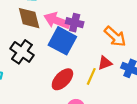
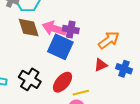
orange arrow: (115, 36) -> (109, 40), turned -75
black cross: (22, 52) -> (30, 79), moved
yellow line: (91, 76) -> (81, 93), moved, turned 56

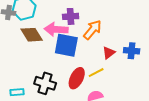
purple cross: (71, 29) -> (71, 16), moved
orange arrow: (109, 40) -> (92, 30), moved
yellow line: (81, 93) -> (96, 73), moved

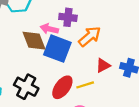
pink arrow: (56, 29) -> (49, 29), size x0.7
brown diamond: (32, 35) -> (34, 41), moved

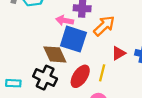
brown diamond: (34, 41) -> (55, 54), moved
yellow line: (85, 85) -> (102, 73), turned -56

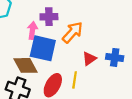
pink arrow: (65, 20) -> (32, 30), turned 91

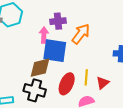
red triangle: (89, 59) -> (103, 83), moved
brown diamond: (26, 65) -> (40, 68), turned -70

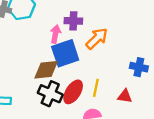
blue square: (55, 51) -> (65, 53), turned -35
red triangle: (103, 83) -> (125, 96), moved, turned 40
black cross: (35, 90) -> (50, 94), moved

